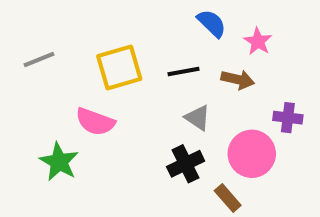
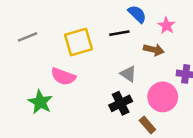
black line: (184, 71) -> (119, 33), moved

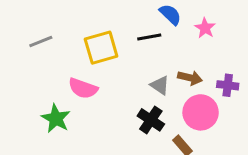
brown arrow: (154, 50) -> (190, 78), moved
black cross: (121, 103) -> (151, 120), turned -30

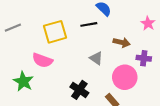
pink star: (205, 28) -> (148, 23), moved
brown arrow: (190, 78) -> (122, 42), moved
black cross: (151, 120) -> (79, 90), moved

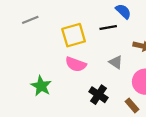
gray line: (13, 28) -> (30, 20), moved
pink semicircle: (42, 60) -> (76, 64), moved

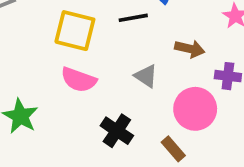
yellow square: (74, 35) -> (75, 31), turned 30

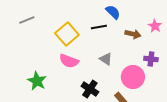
yellow square: (75, 31) -> (67, 34), turned 35
brown arrow: (190, 49) -> (133, 34), moved

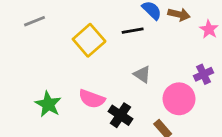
brown arrow: (133, 34) -> (179, 14), moved
purple cross: (151, 59) -> (204, 74), turned -32
pink semicircle: (69, 61) -> (92, 99), moved

